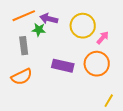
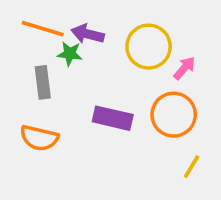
orange line: (24, 16) -> (43, 29), turned 40
orange semicircle: (22, 77) -> (39, 138), turned 40
yellow line: (109, 101) -> (192, 167), moved

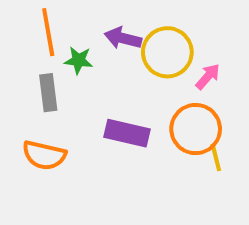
orange line: (43, 29) -> (48, 32), turned 63
purple arrow: (88, 34) -> (123, 38), moved
yellow line: (192, 167) -> (216, 157), moved, turned -45

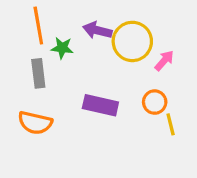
orange circle: (196, 129) -> (155, 102), size x0.6

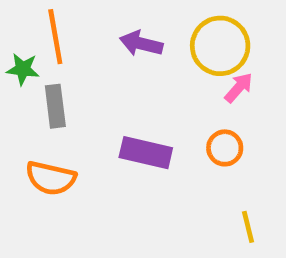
yellow circle: (132, 41) -> (220, 46), moved
green star: (62, 48) -> (23, 69), moved
yellow line: (171, 124) -> (248, 227), moved

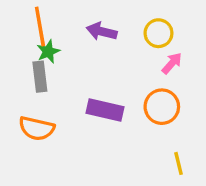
yellow circle: (220, 46) -> (158, 33), size x0.7
green star: (23, 69) -> (48, 52), moved, turned -30
orange circle: (225, 148) -> (162, 107), size x1.4

